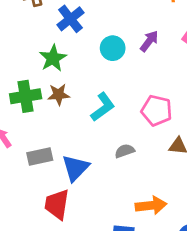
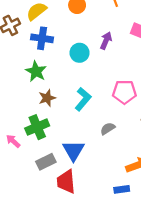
blue cross: (70, 19) -> (42, 38), turned -30
green cross: (26, 96) -> (37, 127), moved
gray rectangle: (40, 157) -> (46, 162), moved

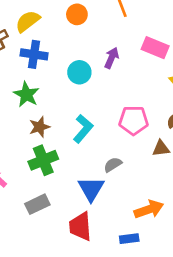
green cross: (37, 127) -> (43, 160), moved
blue triangle: (73, 151) -> (91, 189), moved
red trapezoid: (66, 182) -> (80, 226), moved

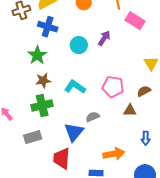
pink rectangle: (155, 48) -> (135, 21), moved
cyan L-shape: (83, 129) -> (75, 87), turned -105

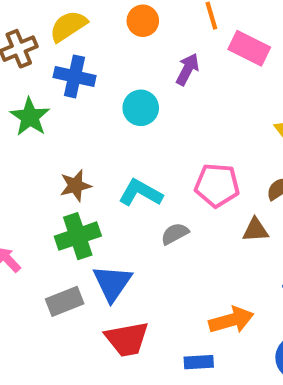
purple arrow: (104, 38) -> (188, 69), moved
green star: (37, 55) -> (30, 117), moved
gray semicircle: (93, 117) -> (175, 234), moved
blue triangle: (74, 132) -> (112, 283), moved
red trapezoid: (62, 158) -> (127, 339), turned -100

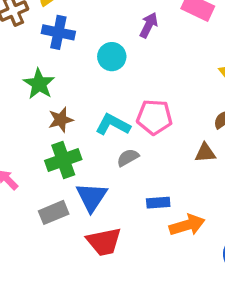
green star: (30, 117) -> (39, 84), moved
pink pentagon: (217, 185) -> (154, 117), moved
gray semicircle: (175, 234) -> (128, 158), moved
blue rectangle: (199, 362) -> (158, 203), moved

